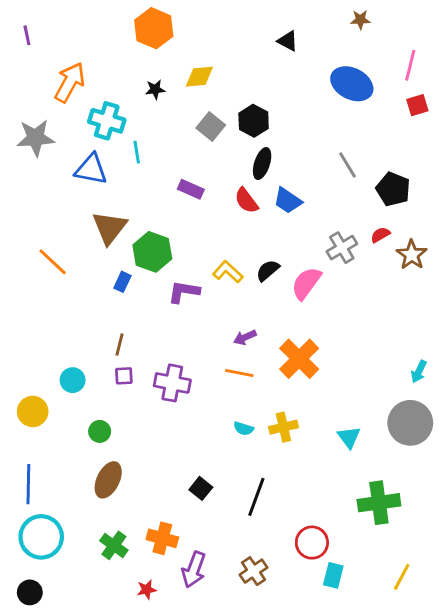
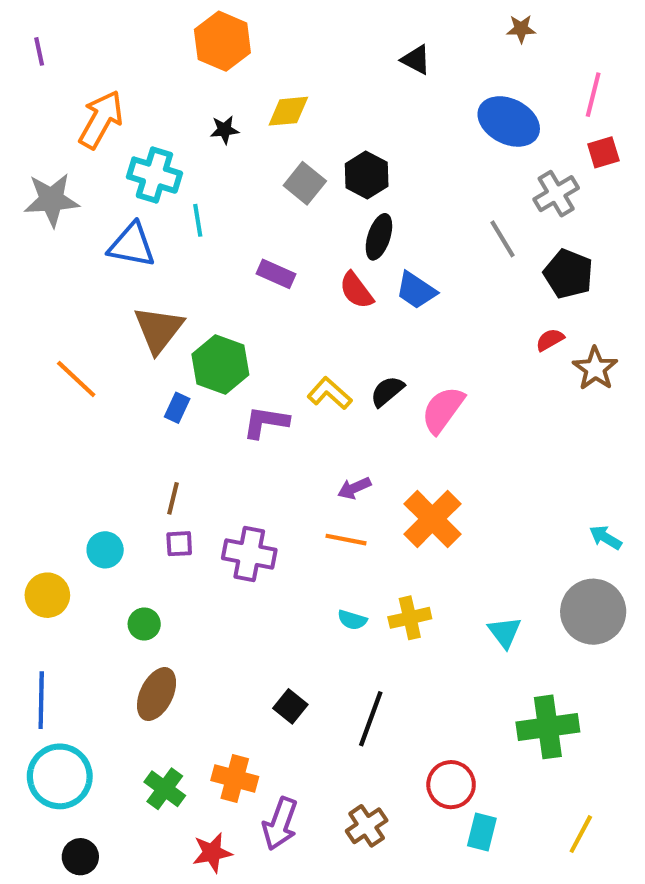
gray cross: (342, 248) -> (556, 194), moved
cyan arrow: (419, 372) -> (605, 537), turned 95
red star: (147, 590) -> (212, 853), size x1.4
black circle: (30, 592) -> (80, 857), moved

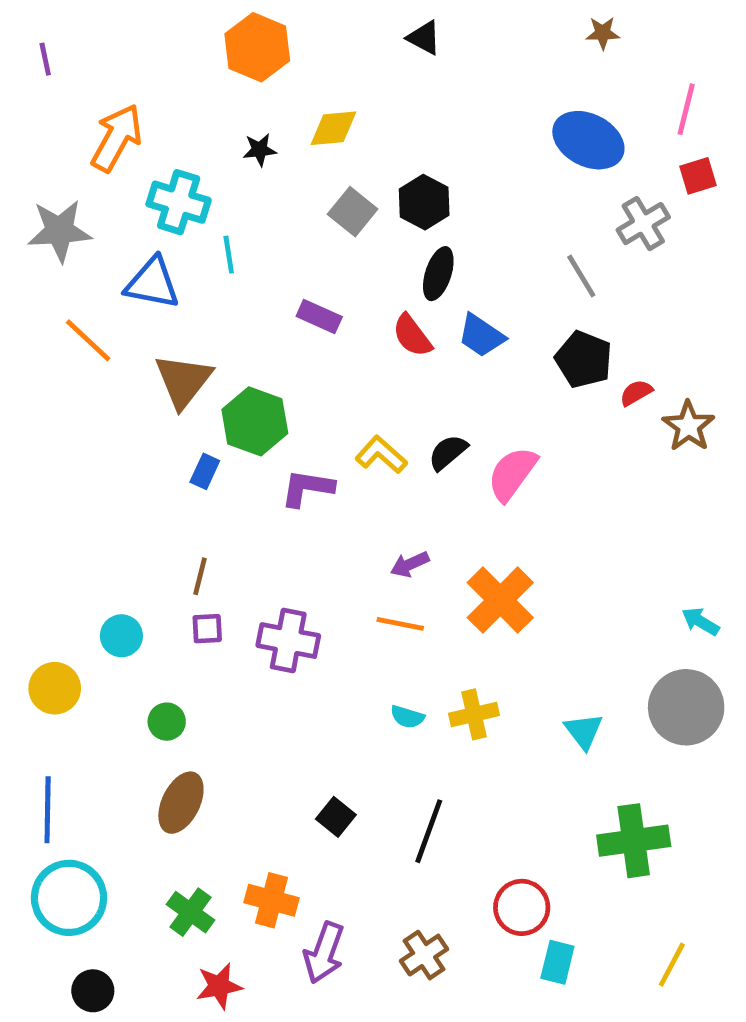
black triangle: (416, 60) -> (424, 38), moved
black pentagon: (568, 274) -> (584, 359), moved
orange line: (76, 379) -> (88, 340), moved
red star: (212, 853) -> (219, 986), moved

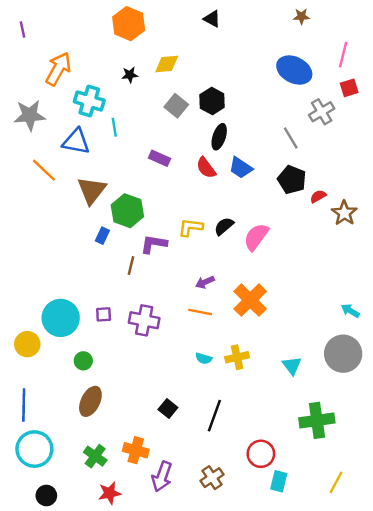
yellow L-shape: (381, 455) -> (191, 227), turned -35
brown line: (200, 576) -> (131, 265), moved
cyan circle: (121, 636) -> (61, 318), size x1.8

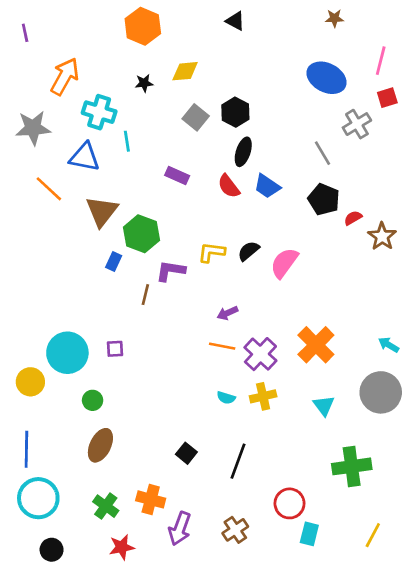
orange cross: (250, 300) -> (316, 345), moved
purple cross: (144, 320) -> (260, 354), moved, turned 32

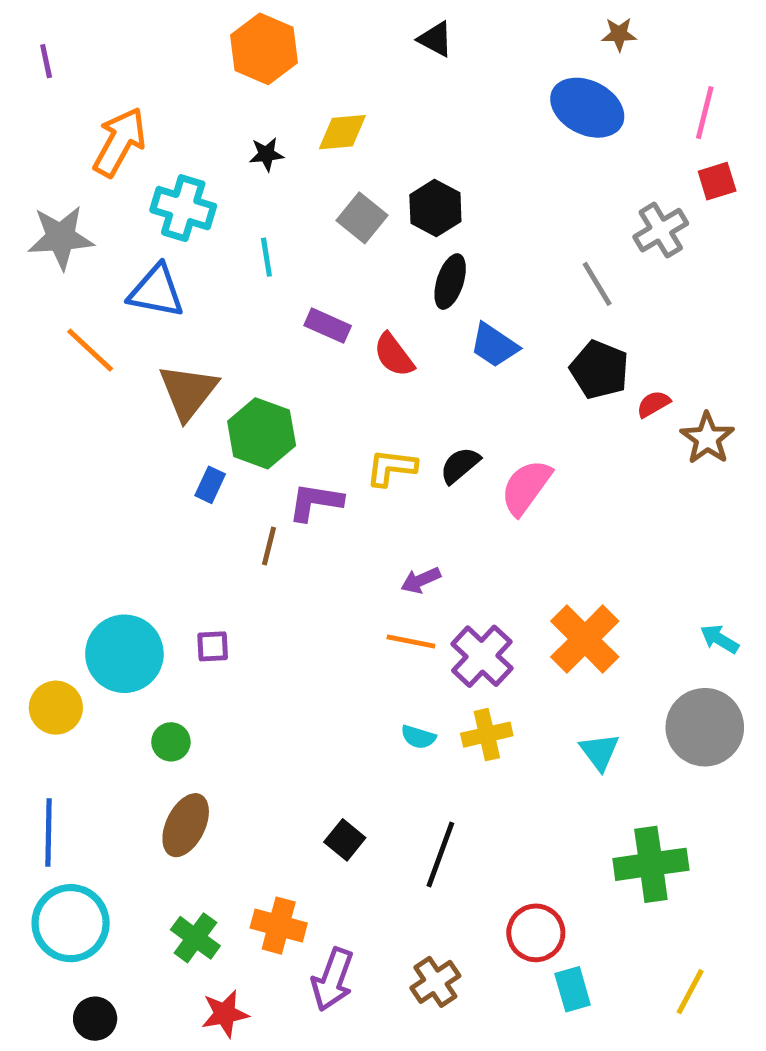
blue ellipse: (327, 78) -> (587, 108), moved
cyan line: (127, 141) -> (266, 257), moved
red semicircle: (229, 186) -> (394, 355), moved
cyan rectangle: (309, 534) -> (573, 989), turned -30

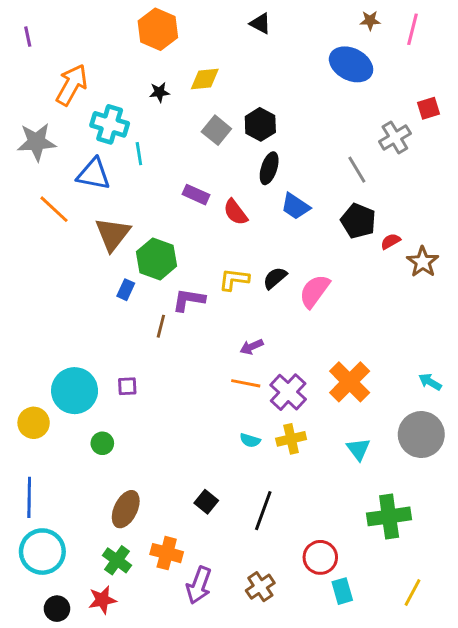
pink line: (705, 113) -> (412, 29), moved
cyan line: (266, 257) -> (139, 154), moved
brown ellipse: (186, 825) -> (126, 509), moved
red star: (225, 1014) -> (102, 600), moved

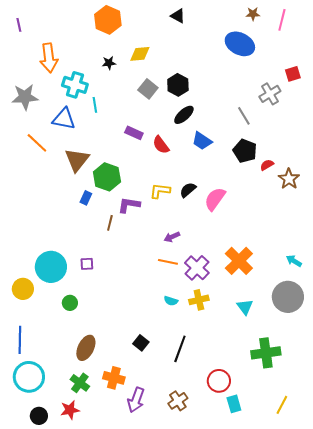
orange arrow: (72, 85) -> (49, 58), turned 144
black ellipse: (269, 168) -> (184, 115), turned 30

